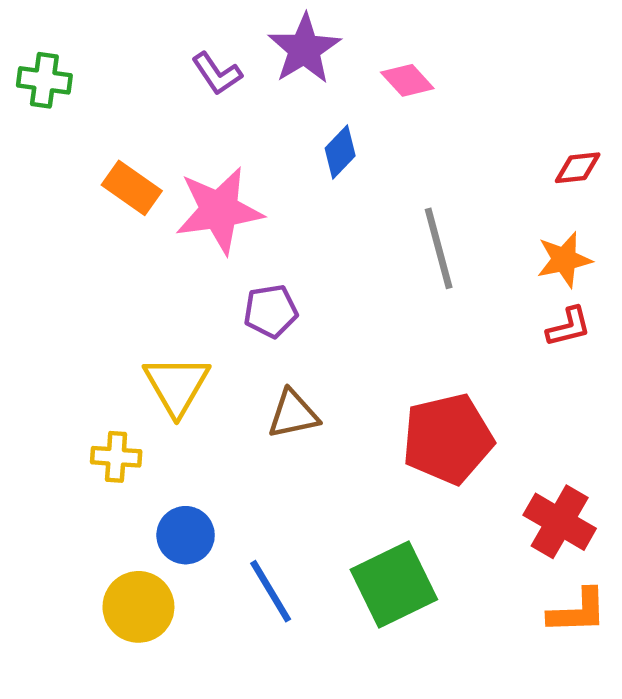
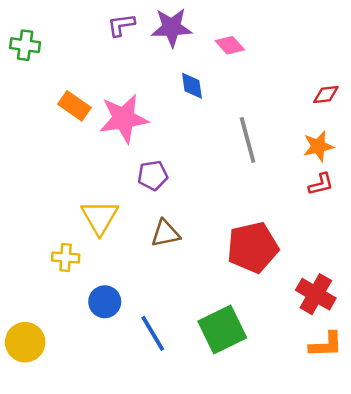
purple star: (304, 49) -> (172, 28), turned 30
purple L-shape: (217, 74) -> (121, 25), moved, turned 116
blue diamond: (340, 152) -> (192, 86), turned -52
yellow circle: (138, 607) -> (25, 342), moved

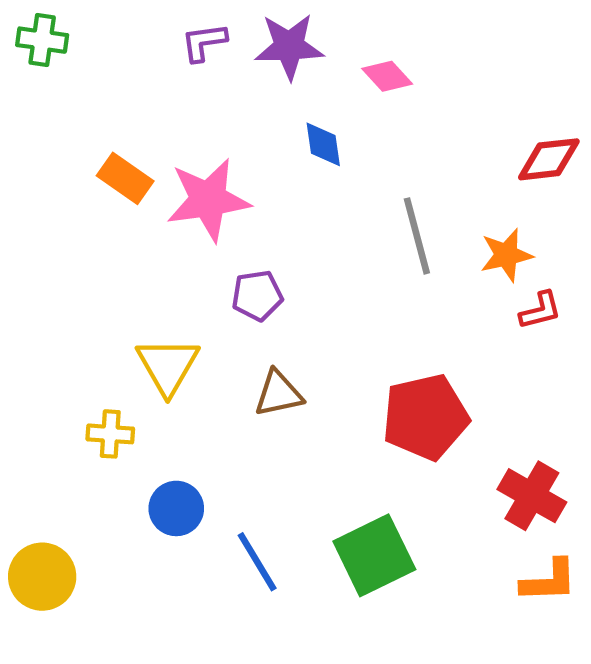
green cross: (25, 45) -> (42, 40), moved
red diamond: (326, 94) -> (549, 159), size x1.4
orange star: (318, 146) -> (506, 255), moved

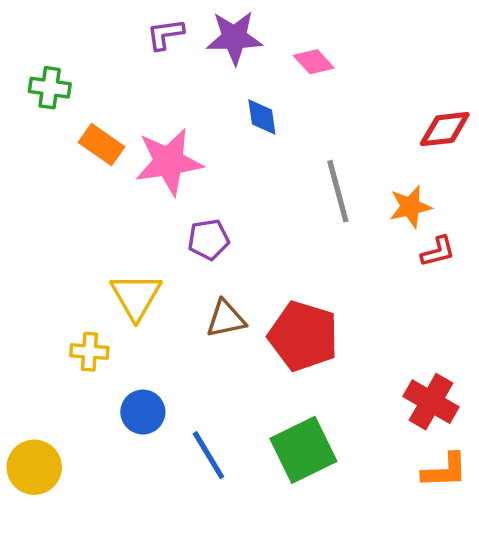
green cross: (42, 40) -> (50, 88), moved
red pentagon: (425, 417) -> (303, 336), moved, turned 30

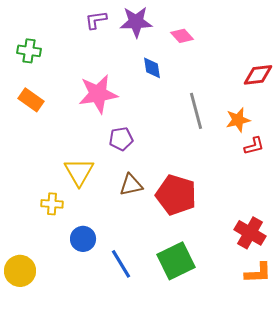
orange rectangle: (101, 145) -> (31, 100), moved

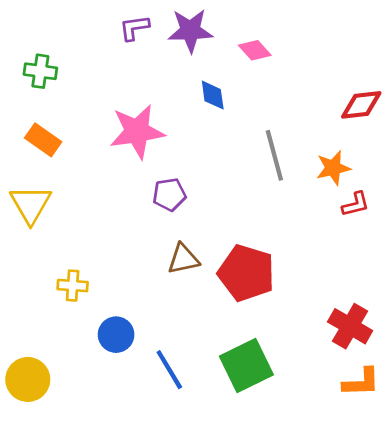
yellow triangle: (79, 172) -> (31, 204), moved

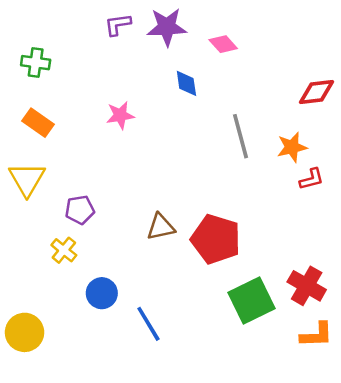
pink star: (137, 131) -> (120, 115), size x0.6
purple pentagon: (169, 195) -> (80, 210), moved
yellow cross: (73, 286) -> (64, 250), turned 35
green square: (246, 365) -> (251, 301), moved

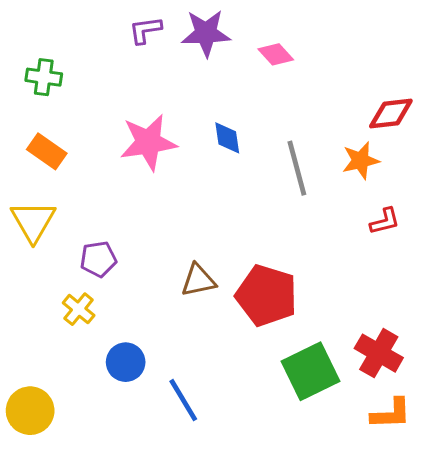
blue diamond: (186, 83) -> (227, 138), moved
pink star: (120, 115) -> (148, 142), size x1.6
orange star: (292, 147) -> (361, 161), moved

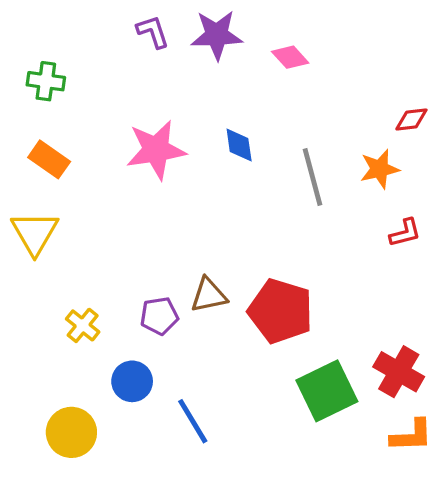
purple L-shape: (145, 30) -> (153, 32), turned 80
red diamond: (391, 114) -> (411, 120), size x0.7
purple pentagon: (98, 259) -> (159, 316), moved
yellow circle: (30, 411) -> (71, 432), moved

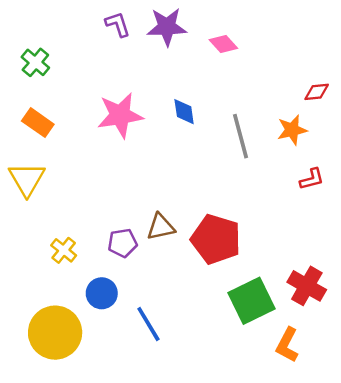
green cross: (46, 81) -> (35, 62), turned 32
yellow circle: (71, 432) -> (55, 333), size x1.4
orange L-shape: (411, 436) -> (287, 345), moved, turned 120

